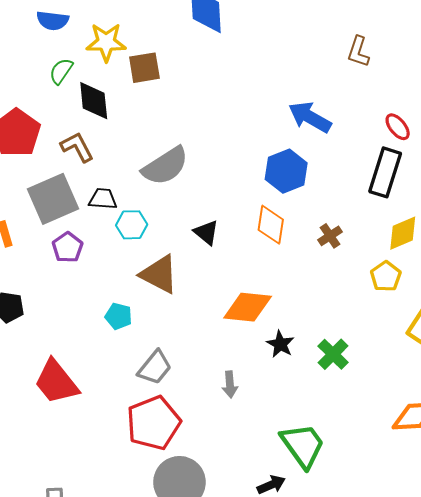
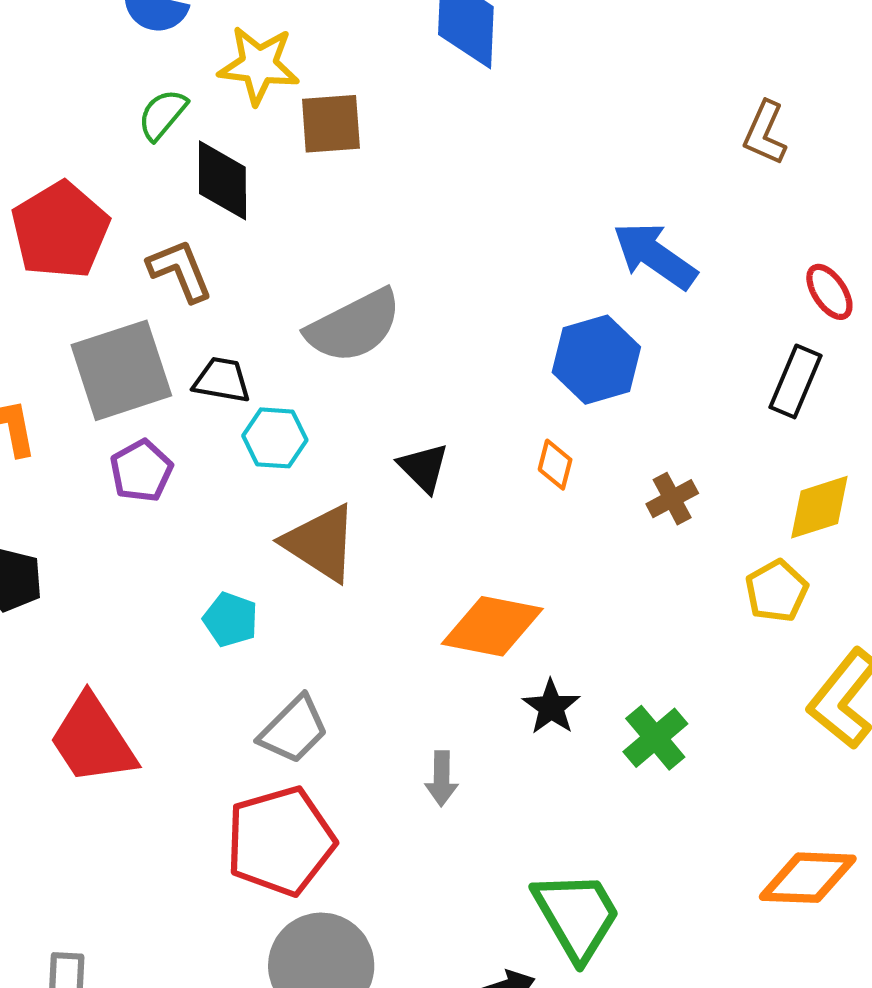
black rectangle: (385, 172) -> (795, 381), size x0.7
orange diamond: (271, 225) -> (555, 465), size x0.6

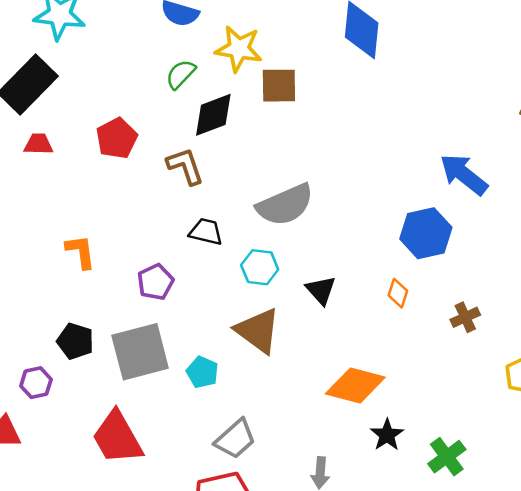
black diamond: (222, 180) -> (213, 115), turned 66
red pentagon: (60, 230) -> (117, 138), size x0.7
gray square: (121, 370) -> (140, 352), moved
cyan hexagon: (275, 438) -> (260, 267), moved

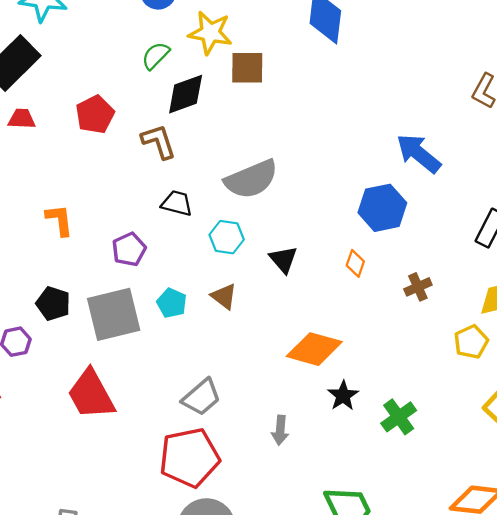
brown triangle: (258, 331) -> (224, 296), size x0.6
cyan pentagon: (202, 372) -> (172, 303), moved

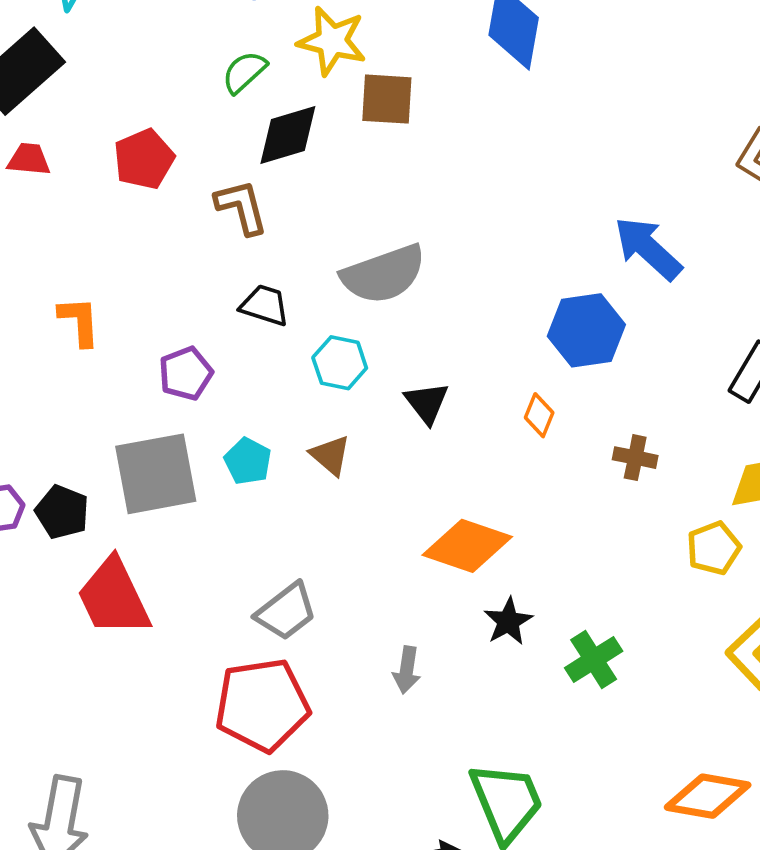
brown cross: (418, 287) -> (635, 458), turned 32
black pentagon: (53, 304) -> (62, 512), moved

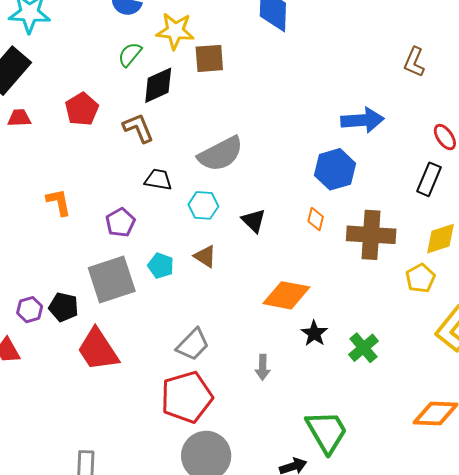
blue arrow: (648, 248) -> (362, 120), turned 141
brown cross: (635, 458) -> (371, 235), size x2.0

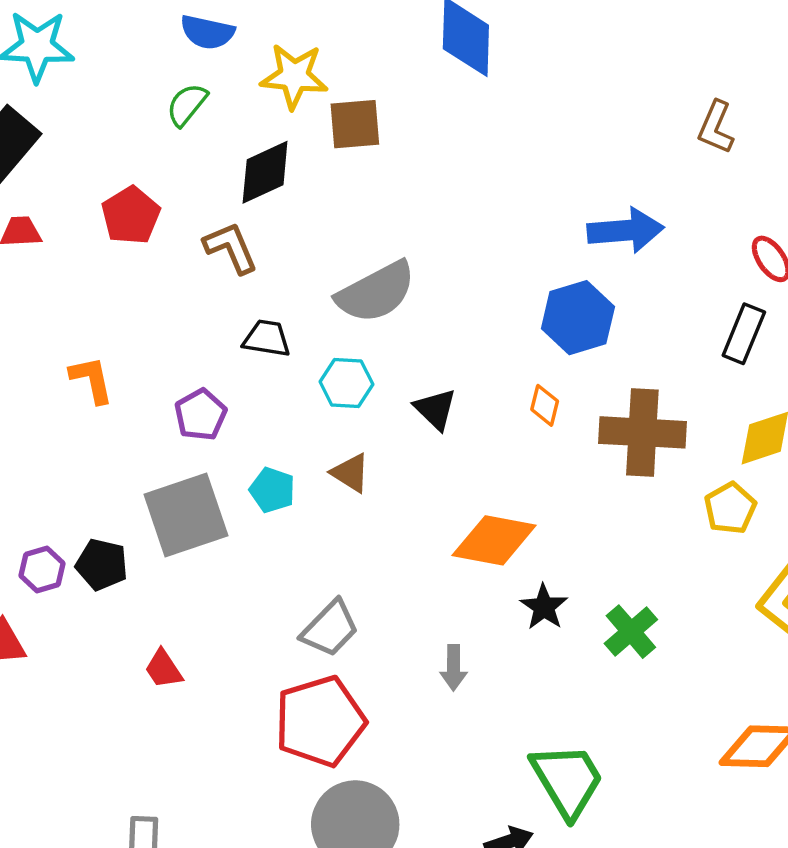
green semicircle: (130, 54) -> (187, 105), moved
red trapezoid: (98, 350) -> (164, 669), moved, size x0.5

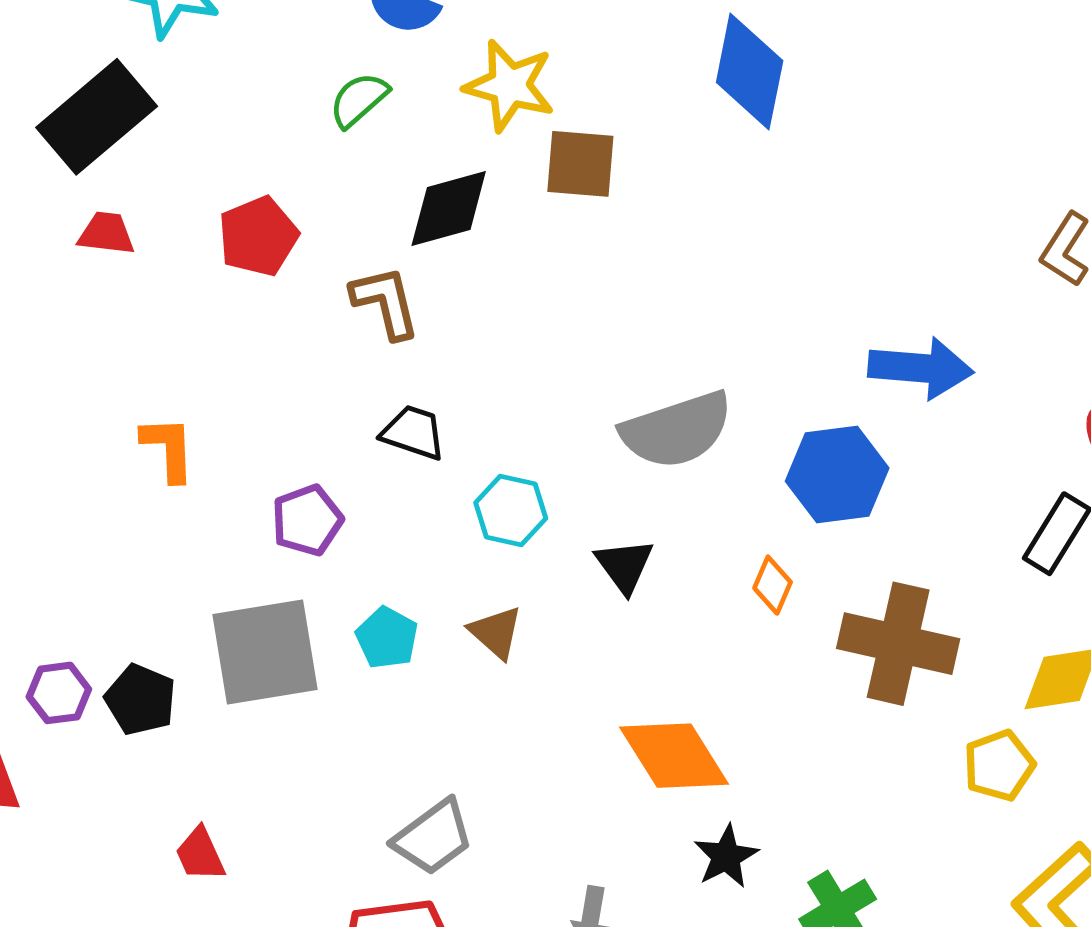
gray semicircle: (376, 292) -> (677, 430), moved
orange diamond: (494, 540) -> (674, 756), turned 38

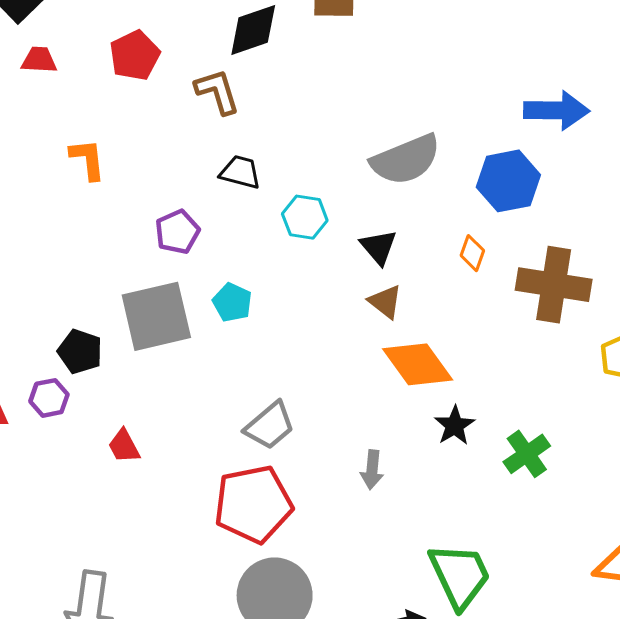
orange L-shape: (168, 449) -> (88, 159), moved
brown triangle: (496, 632) -> (385, 302), moved
purple hexagon: (59, 693) -> (49, 398), moved

